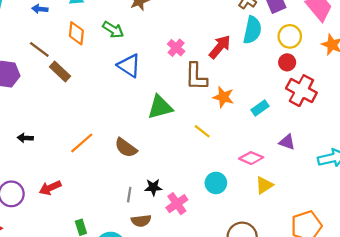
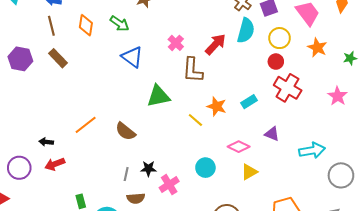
brown line: (39, 49) -> (51, 26), moved, turned 36
brown rectangle: (60, 72) -> (58, 58), moved
orange star: (223, 97) -> (217, 106), moved
black arrow: (25, 138) -> (46, 142), moved

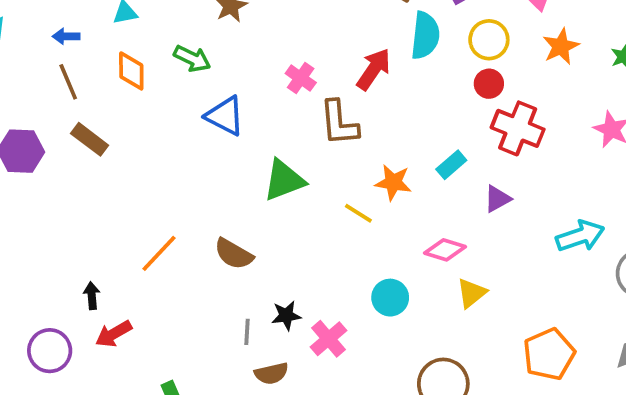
orange star: (317, 48) -> (561, 46), turned 30
purple triangle: (272, 134) -> (497, 199), moved, turned -42
black arrow: (46, 142) -> (92, 296), turned 88

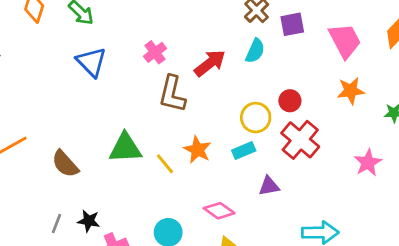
cyan semicircle: (425, 35) -> (255, 51), size x0.7
yellow circle: (489, 40) -> (256, 118), moved
green triangle: (284, 180) -> (125, 148), moved

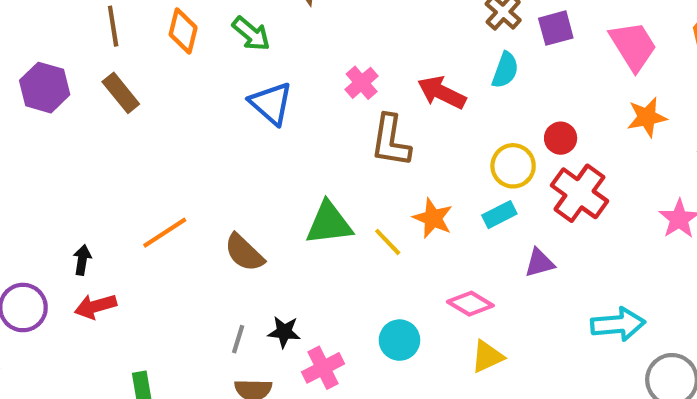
red arrow: (210, 63) -> (442, 93), turned -112

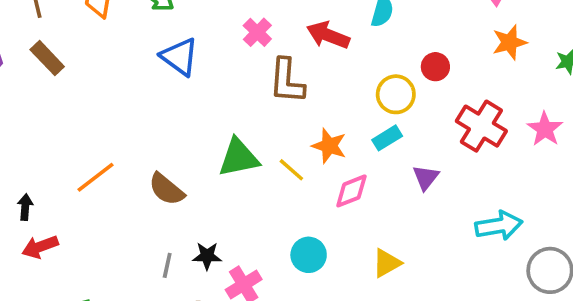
red cross: (579, 193) -> (481, 126), moved
purple triangle: (539, 263) -> (426, 177), turned -32
pink diamond: (470, 304) -> (351, 191), moved, turned -48

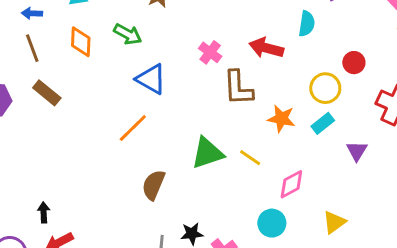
orange star: (329, 146) -> (281, 119), moved
orange line: (96, 177) -> (133, 128), moved
brown semicircle: (166, 189) -> (153, 185), turned 80
pink diamond: (351, 191) -> (291, 184), moved

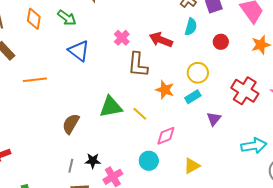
red circle: (354, 63) -> (221, 42), moved
orange line: (133, 128) -> (35, 80), moved, turned 30

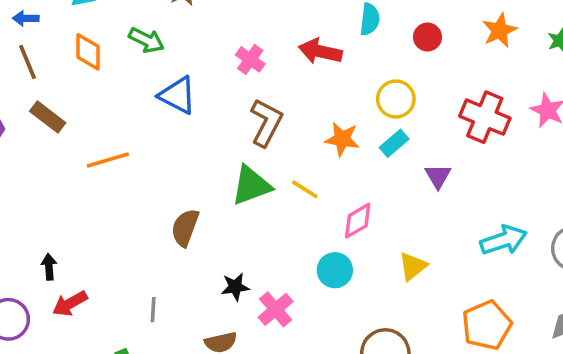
brown L-shape: (138, 65) -> (266, 123), moved, turned -148
cyan arrow: (254, 146) -> (504, 240), moved
gray line: (71, 166) -> (153, 310), moved

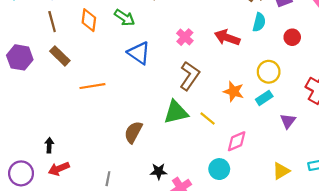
yellow triangle: (413, 266) -> (281, 171), moved

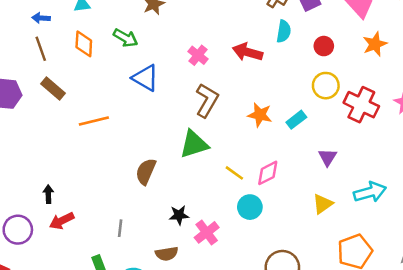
yellow circle: (269, 72) -> (326, 86), moved
yellow line: (208, 119) -> (234, 173), moved
purple triangle: (288, 121) -> (328, 157), moved

